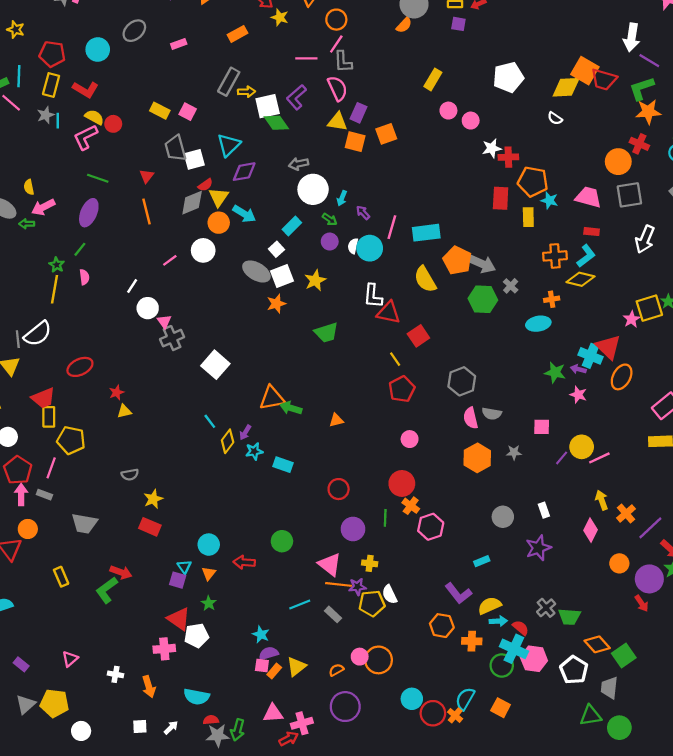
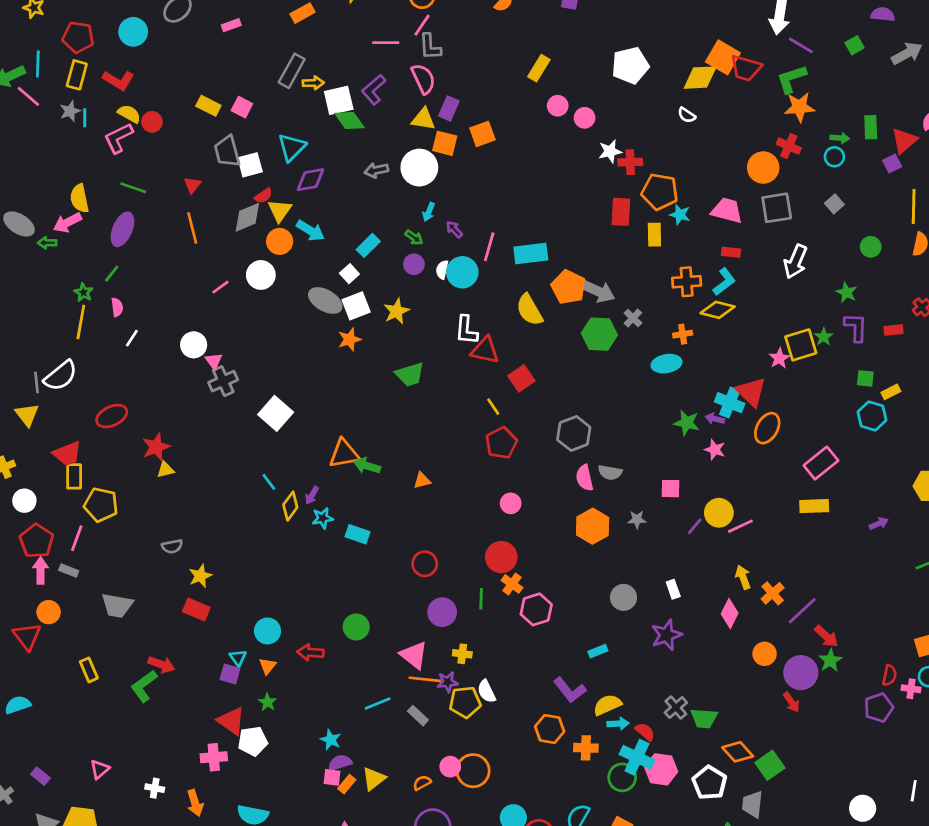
yellow semicircle: (29, 187) -> (79, 198), moved, size x1.5
white circle: (313, 189) -> (419, 168), moved
white line: (132, 286) -> (132, 338), moved
red star: (117, 392) -> (156, 447), size x1.5

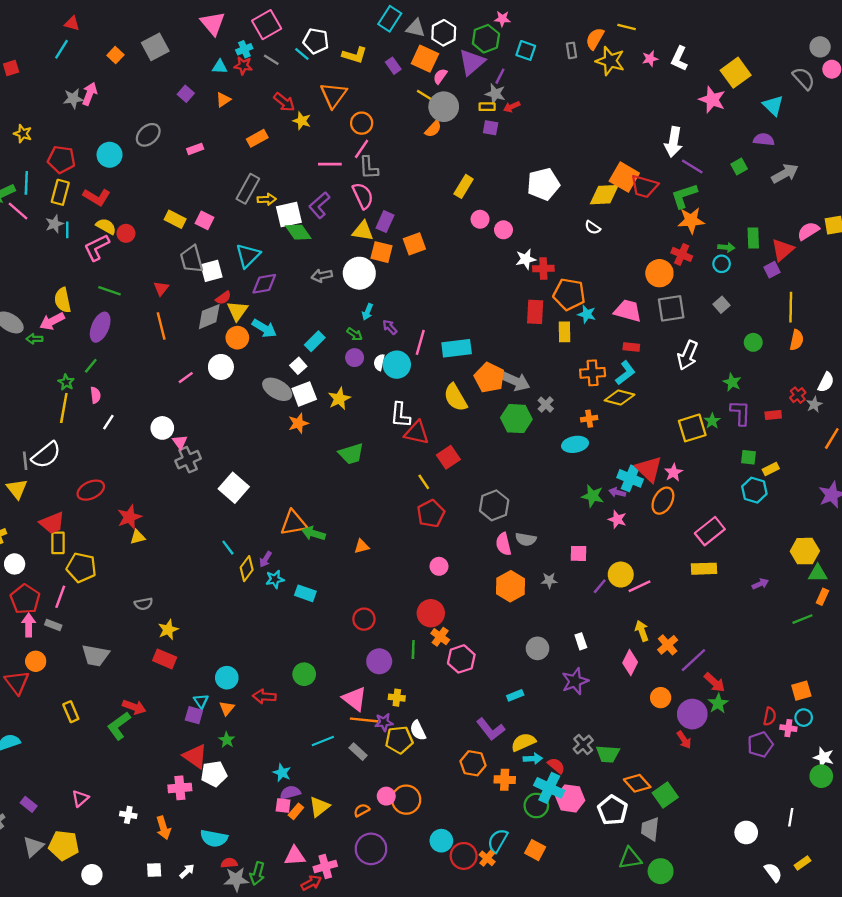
pink star: (779, 358) -> (673, 473), moved

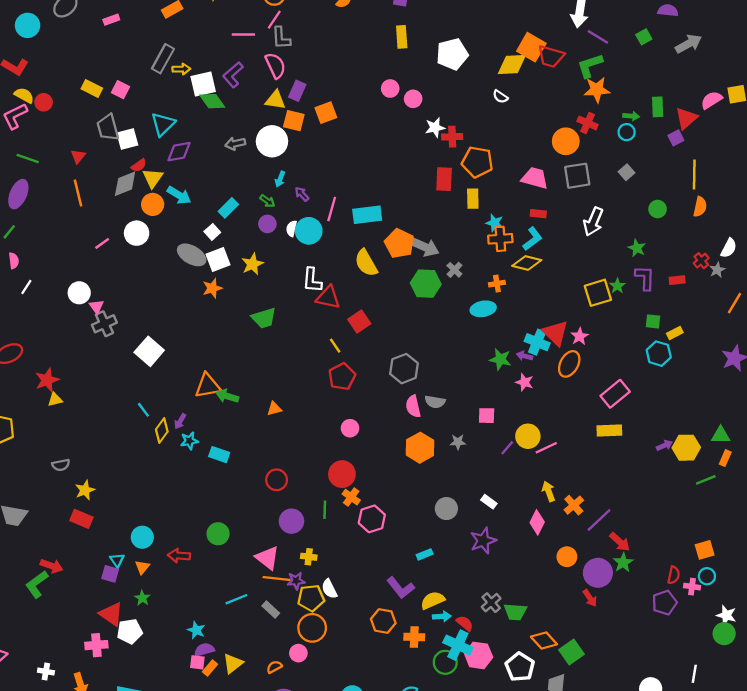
yellow rectangle: (464, 186) -> (402, 37), moved, turned -35
cyan star: (587, 314) -> (495, 223), moved
yellow hexagon: (805, 551) -> (686, 448), moved
white rectangle: (581, 641) -> (489, 502), turned -35
orange circle: (406, 800) -> (312, 628), moved

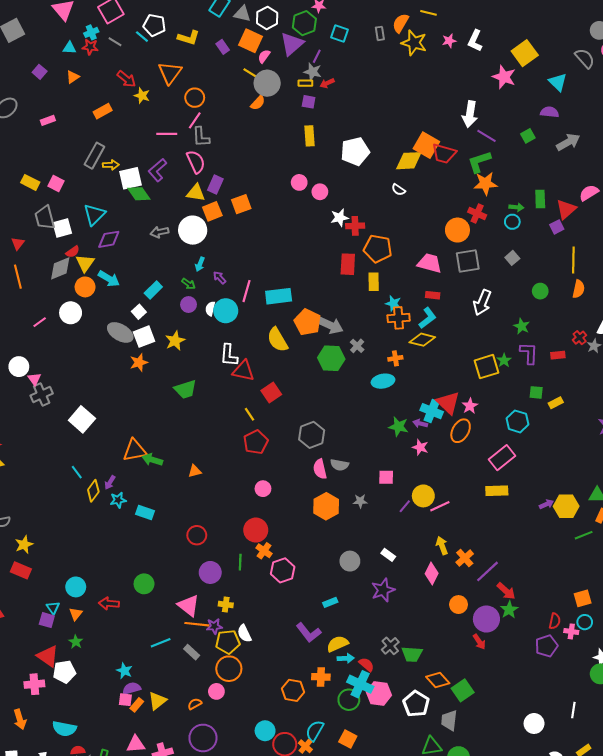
orange square: (294, 121) -> (212, 211), turned -36
cyan hexagon: (659, 354) -> (517, 421), moved
orange hexagon: (383, 621) -> (293, 690), moved

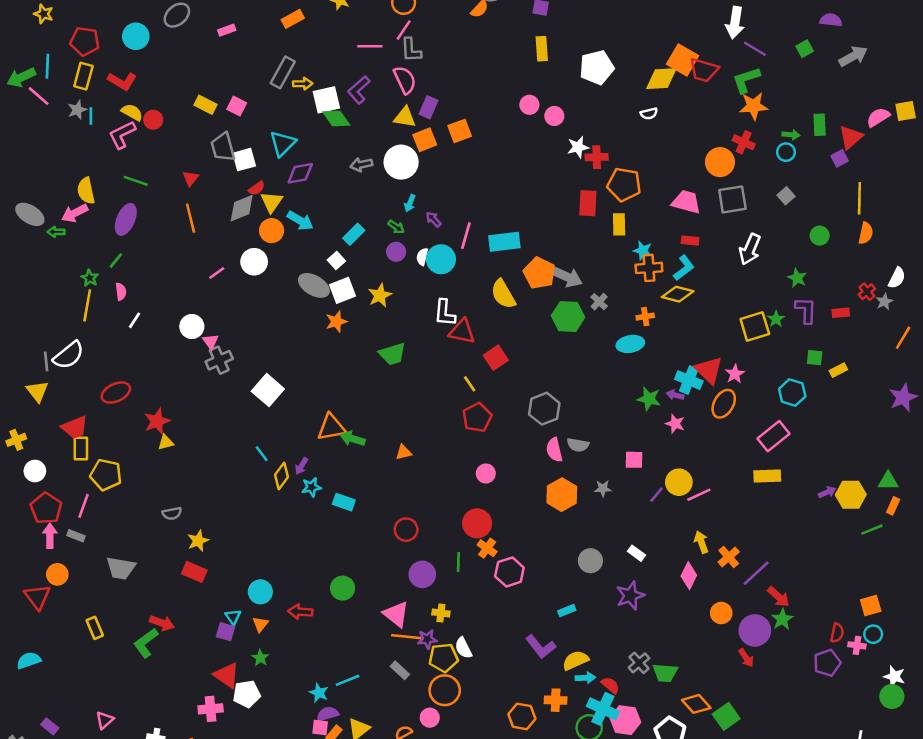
white semicircle: (399, 190) -> (649, 114), turned -48
cyan line: (161, 643) -> (348, 680), moved

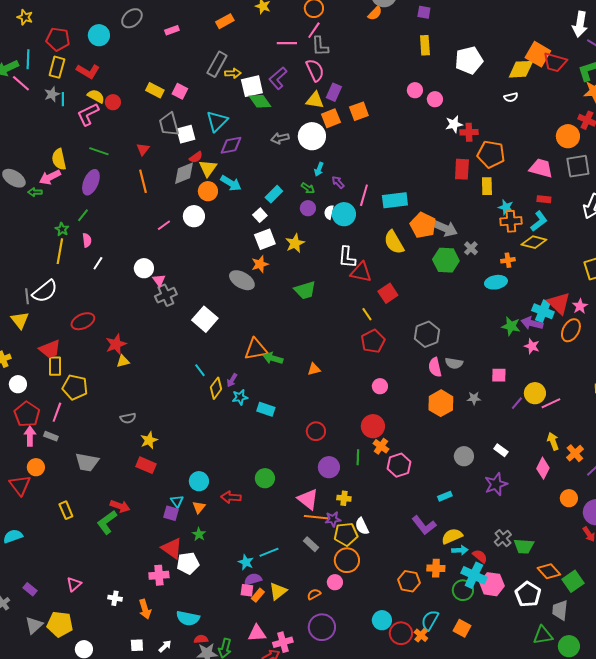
gray ellipse: (314, 285) -> (242, 280), moved
purple arrow: (675, 395) -> (532, 323), size x1.5

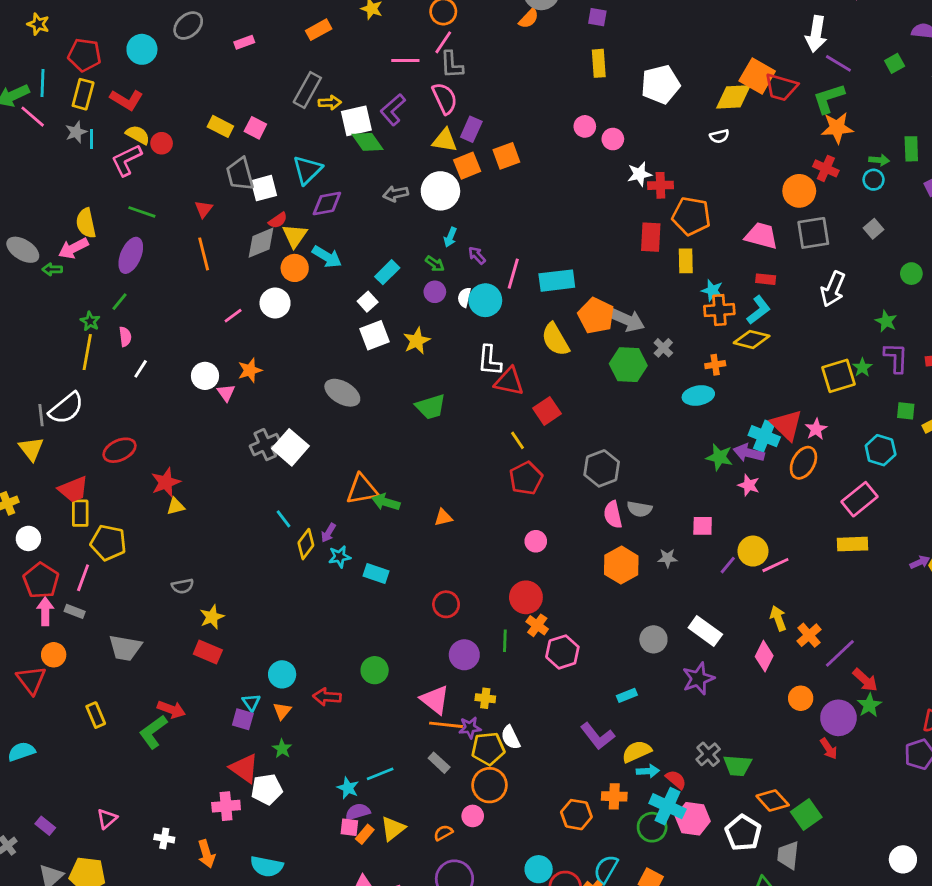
orange star: (260, 264) -> (250, 370), moved
gray cross: (166, 295) -> (265, 445), moved
white rectangle: (501, 450) -> (705, 631), size x1.6

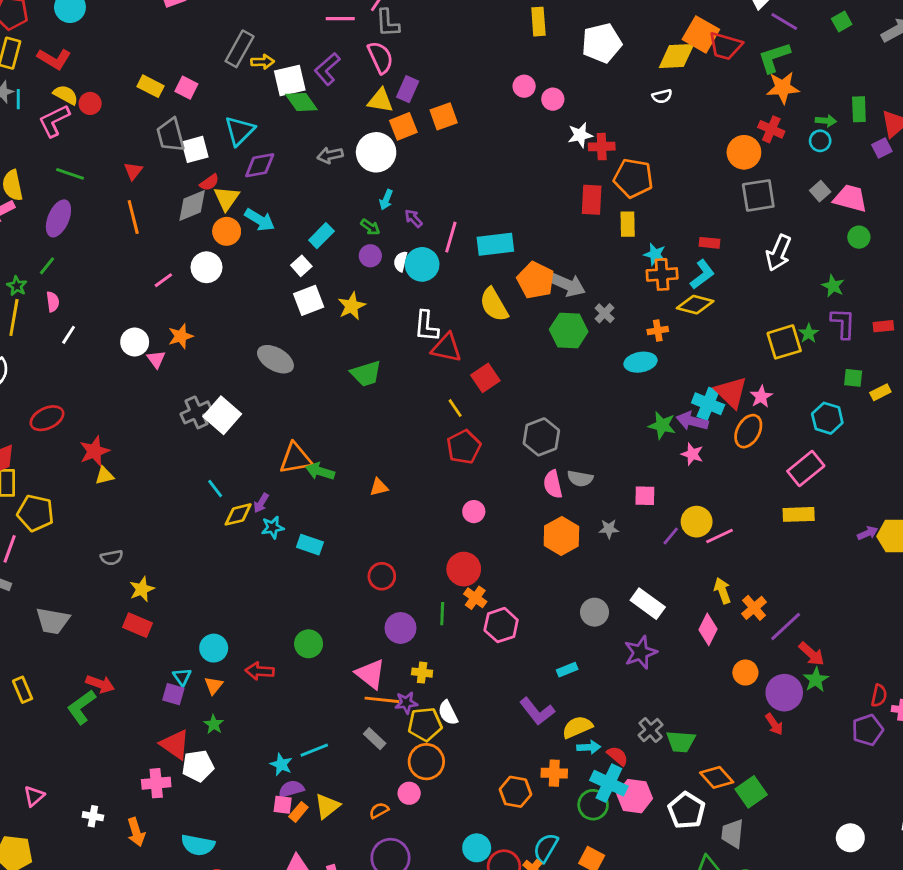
pink trapezoid: (761, 236) -> (850, 198), moved
yellow diamond: (306, 544) -> (238, 514), turned 40

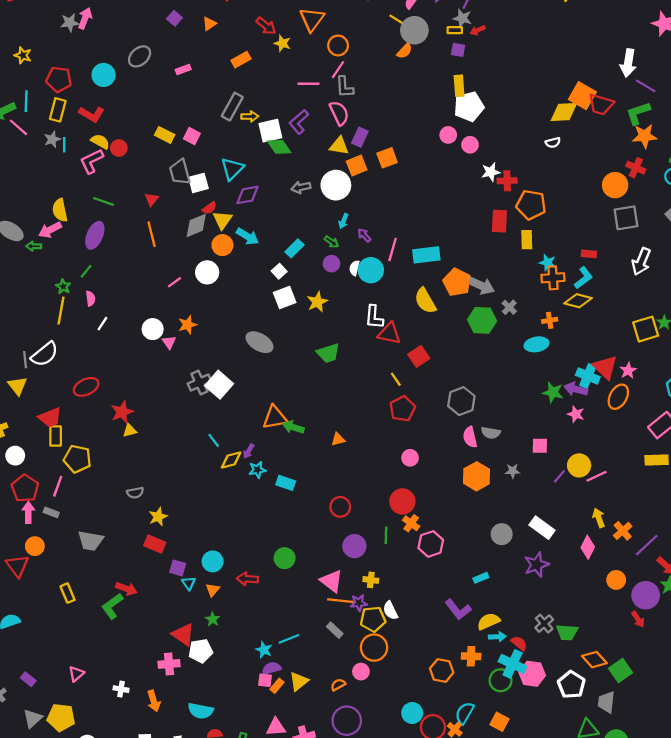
white pentagon: (602, 43) -> (469, 107), moved
purple square: (173, 694) -> (178, 568), moved

